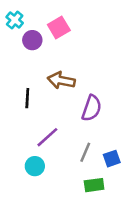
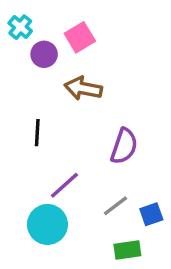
brown arrow: (61, 80) -> (83, 88), moved
gray line: (85, 152) -> (116, 206), turned 30
cyan circle: (35, 166) -> (47, 224), size x1.5

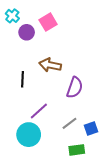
brown arrow: (83, 88) -> (50, 65), moved

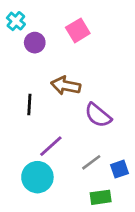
pink square: (48, 22) -> (78, 30), moved
purple semicircle: (75, 88) -> (98, 115), turned 110

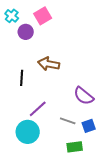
pink square: (78, 30) -> (43, 16), moved
purple semicircle: (98, 115) -> (84, 96), moved
gray line: (91, 162) -> (68, 121), turned 56

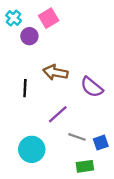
purple semicircle: (84, 96) -> (92, 87), moved
purple line: (38, 109) -> (58, 114), moved

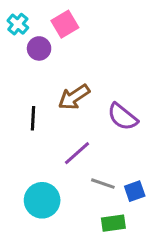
brown arrow: (55, 72) -> (74, 97), turned -45

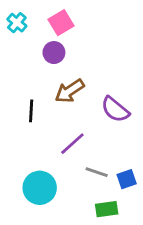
purple circle: (39, 48) -> (54, 53), moved

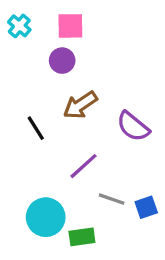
pink square: (61, 23) -> (70, 26), turned 30
black line: (31, 111) -> (36, 128), turned -35
green rectangle: (107, 209) -> (82, 237), moved

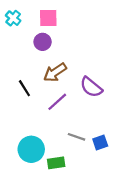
purple line: (84, 166) -> (57, 102), moved

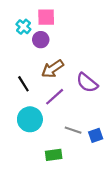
cyan cross: (13, 18) -> (23, 27), moved
cyan circle: (31, 149) -> (30, 119), moved

